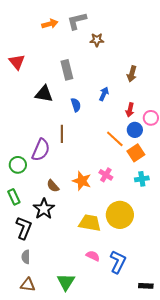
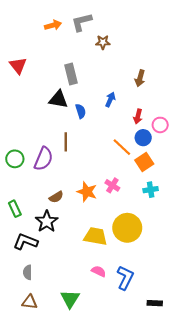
black triangle: (44, 94) -> (58, 99), moved
green circle: (18, 165) -> (15, 159), moved
brown semicircle: (53, 186) -> (56, 197), turned -80
black L-shape: (24, 228) -> (25, 242), turned -90

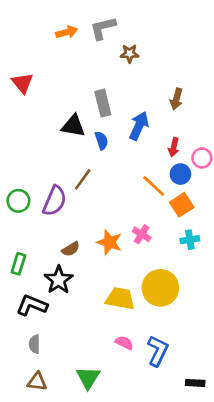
gray rectangle: (71, 74) -> (103, 103), moved
blue arrow: (110, 99) -> (139, 126), size x1.5
brown line: (66, 142) -> (83, 179), turned 36
green rectangle: (15, 209) -> (18, 264), turned 42

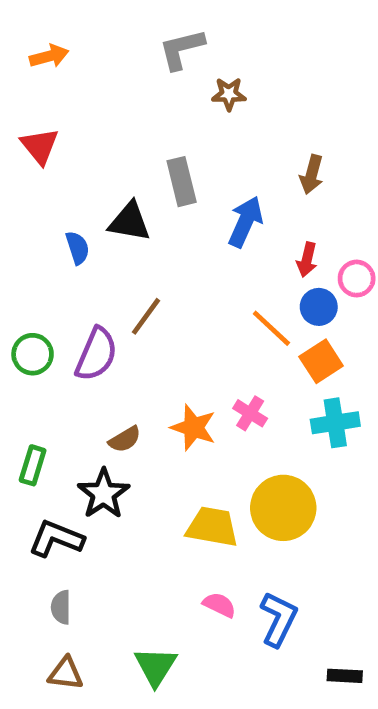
orange arrow: (67, 32) -> (49, 56), moved
blue semicircle: (101, 141) -> (77, 248), moved
cyan cross: (190, 240) -> (335, 423), size x1.4

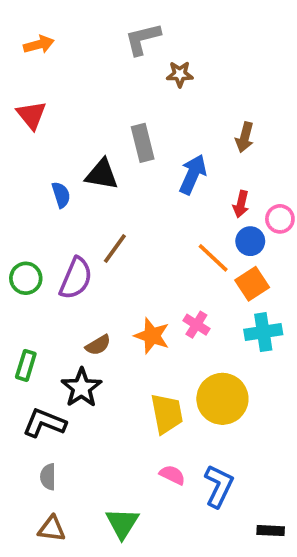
yellow trapezoid: (212, 527) -> (167, 414), turned 69

